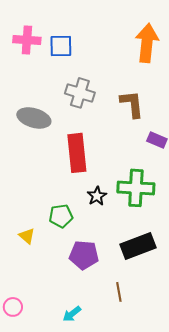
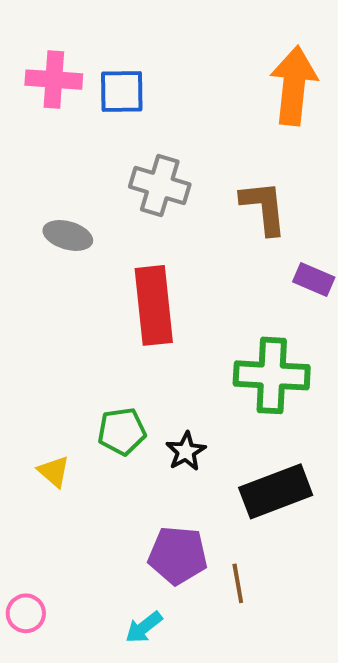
gray ellipse: (34, 118) -> (68, 235), size x0.7
black star: (97, 196) -> (186, 451), moved
purple pentagon: (84, 255) -> (178, 555), moved

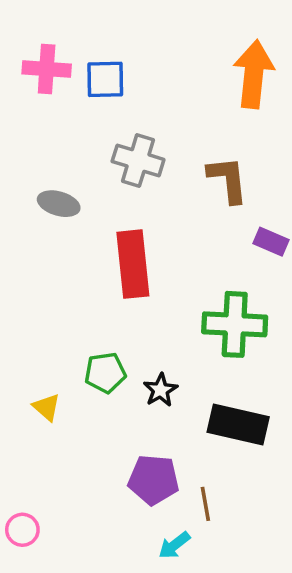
black rectangle: (276, 491) -> (238, 424), turned 34
cyan arrow: (144, 627) -> (174, 545), moved

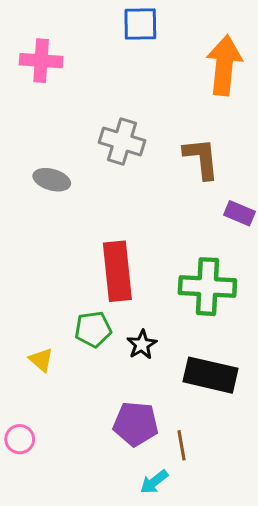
blue square: (105, 79) -> (140, 24), moved
red rectangle: (133, 264) -> (117, 271), moved
pink circle: (22, 530) -> (20, 439), moved

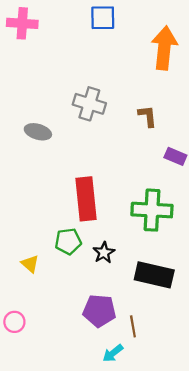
pink cross: (41, 61) -> (22, 23), moved
brown L-shape: (201, 158) -> (147, 116), size x0.7

